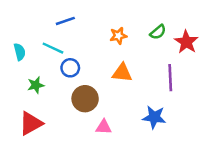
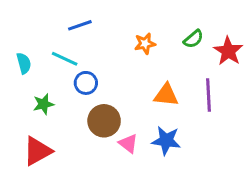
orange triangle: (122, 73) -> (166, 95), moved
blue star: (154, 117) -> (166, 140), moved
pink triangle: (104, 127) -> (128, 144), moved, turned 35

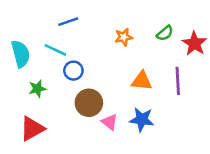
cyan semicircle: (24, 63) -> (21, 54), size x1.5

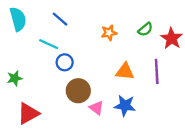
blue line: (68, 22) -> (60, 19), turned 60
cyan semicircle: (21, 54) -> (18, 19), moved
green star: (37, 89) -> (15, 78), moved

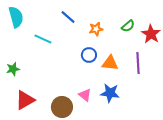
blue line: (60, 19) -> (68, 17), moved
blue circle: (65, 62) -> (89, 55), moved
brown circle: (78, 91) -> (62, 107), moved

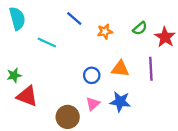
blue circle: (89, 55) -> (92, 75), moved
pink triangle: (85, 95) -> (93, 104), turned 40
red triangle: (25, 100) -> (27, 96), moved, turned 50

